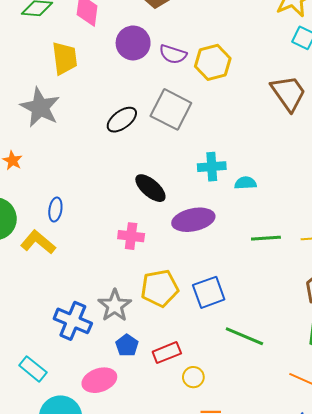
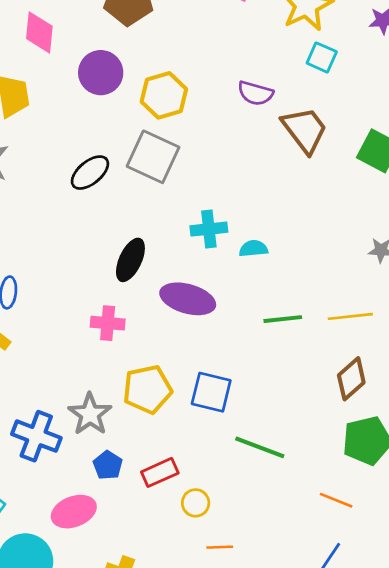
purple semicircle: (173, 54) -> (255, 93), moved
yellow hexagon: (213, 62) -> (164, 95), moved
black ellipse: (150, 188) -> (130, 260), turned 76
purple ellipse: (193, 220) -> (188, 299), turned 30
blue square: (209, 292) -> (211, 392), turned 36

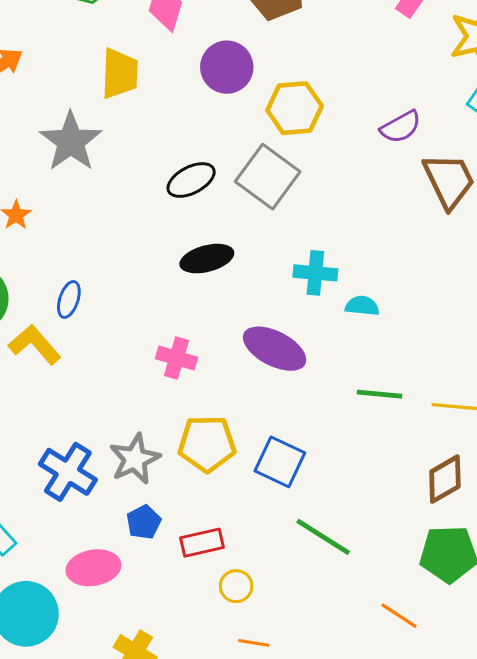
purple semicircle: (255, 93) -> (401, 127), turned -56
black ellipse: (130, 260) -> (207, 259), moved, turned 39

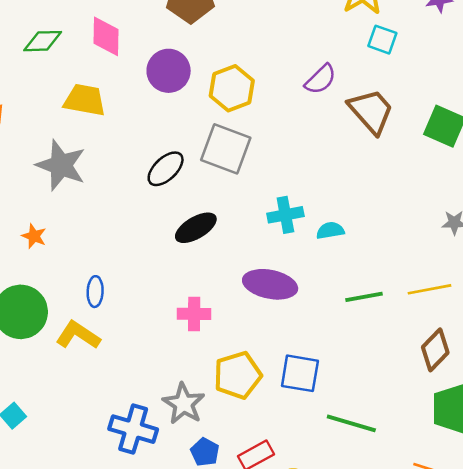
yellow trapezoid: (120, 74) -> (85, 100), turned -66

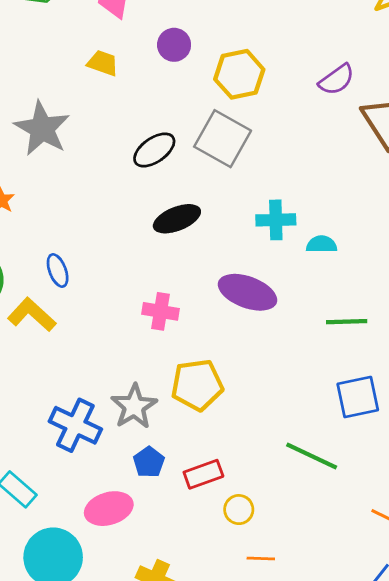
purple circle: (169, 71) -> (174, 45), size x0.7
yellow trapezoid: (85, 100) -> (103, 63), moved, size x0.7
blue ellipse: (95, 292) -> (58, 270), turned -32
blue square: (300, 373) -> (358, 397), moved, turned -30

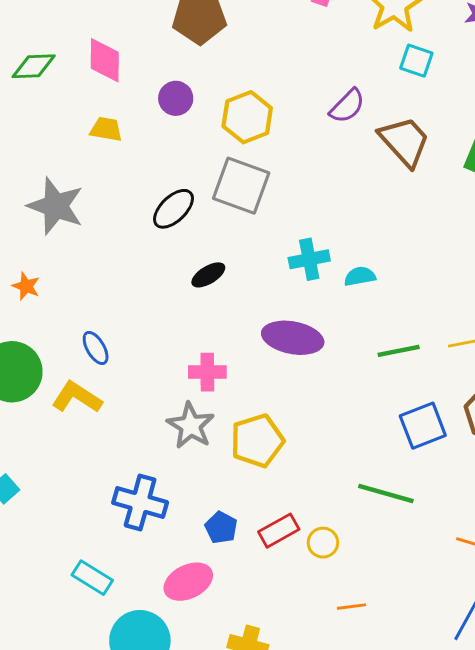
black ellipse: (177, 219) -> (208, 275), size x0.7
gray star: (134, 406) -> (191, 426), moved
yellow circle: (239, 510) -> (323, 543), moved

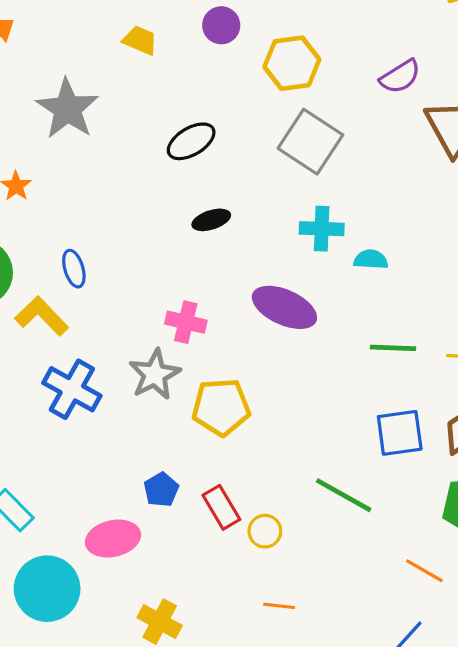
gray square: (241, 186) -> (310, 142), moved
blue cross: (140, 503) -> (72, 389), moved
red rectangle: (279, 531) -> (221, 507), turned 75

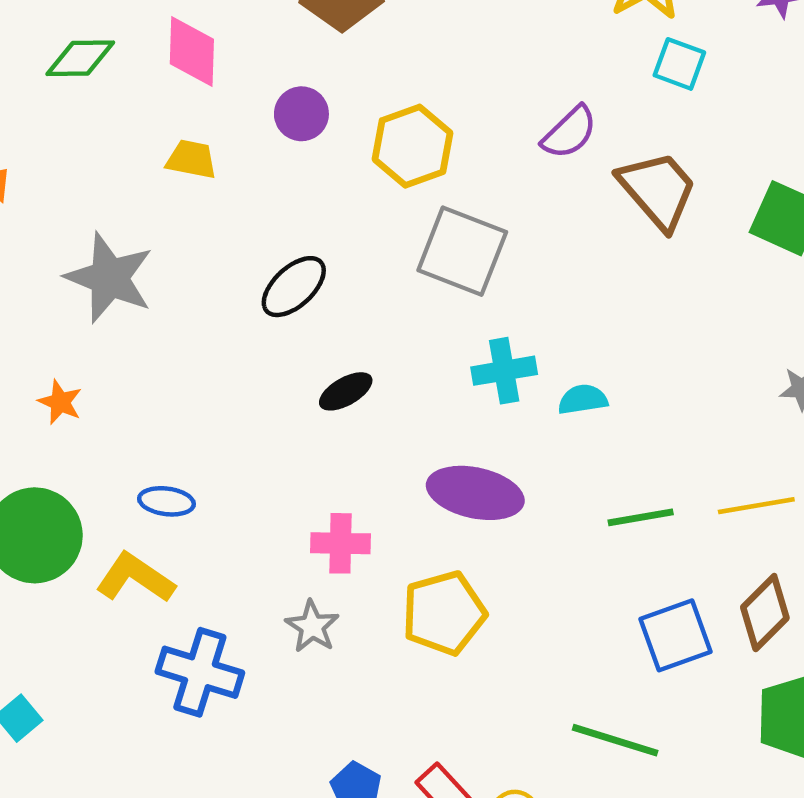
blue ellipse: (74, 269) -> (166, 501), turned -54
gray star: (155, 374) -> (312, 626), size x0.7
yellow pentagon: (221, 407) -> (444, 613), moved

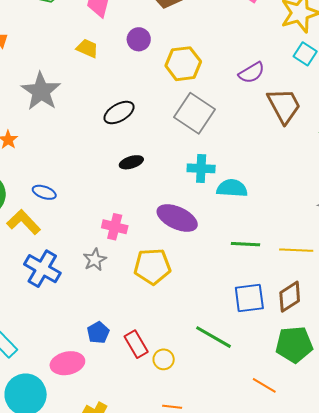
cyan semicircle: (583, 399) -> (232, 188), size x1.4

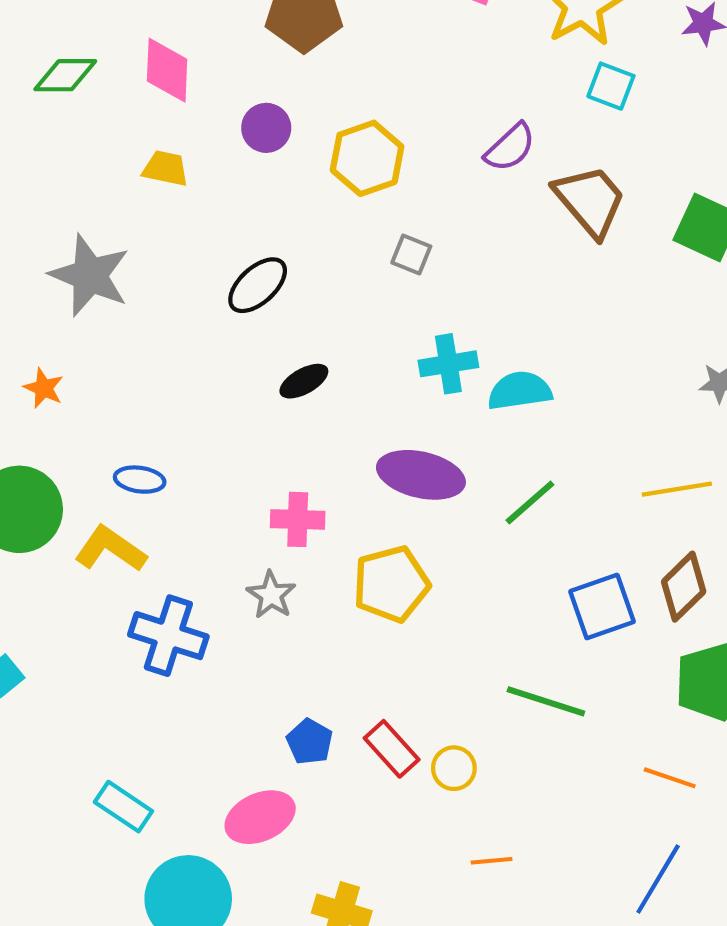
gray square: (194, 113) -> (411, 254), size x0.5
green line: (246, 244) -> (530, 502), moved, turned -32

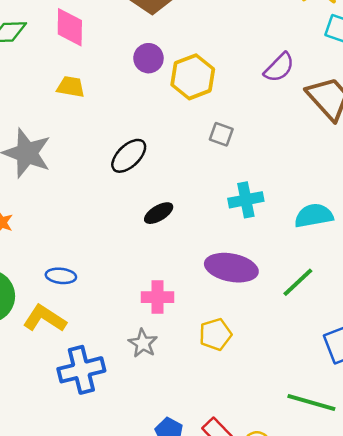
purple circle: (266, 128) -> (148, 58), moved
cyan semicircle: (520, 391) -> (314, 216), moved
yellow pentagon: (391, 584) -> (215, 334), size x0.7
blue cross: (168, 636) -> (81, 370), turned -30

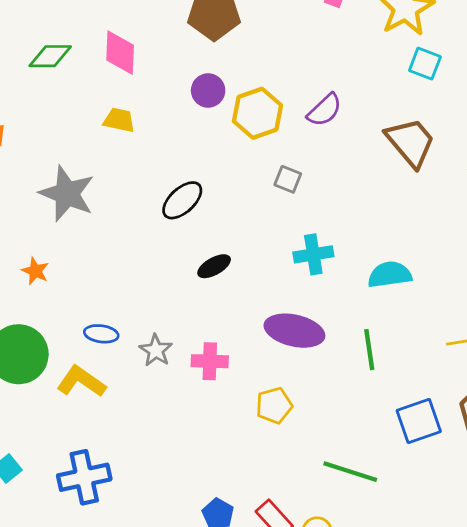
purple semicircle: (279, 68) -> (325, 110), moved
green line: (298, 282) -> (369, 350), turned -57
gray star: (143, 343) -> (156, 350), moved
blue cross: (81, 370) -> (84, 477), moved
green line: (311, 403) -> (350, 472), moved

